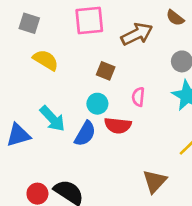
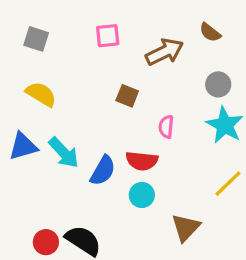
pink square: (89, 21) -> (108, 36), size x0.7
yellow semicircle: (46, 60) -> (41, 94), moved
cyan circle: (97, 104) -> (142, 195), moved
blue triangle: (18, 135) -> (23, 146), moved

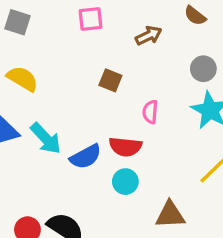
brown arrow: (165, 52) -> (149, 36), size x0.7
blue semicircle: (103, 171) -> (86, 157), turned 32
brown triangle: (186, 228) -> (170, 215), turned 44

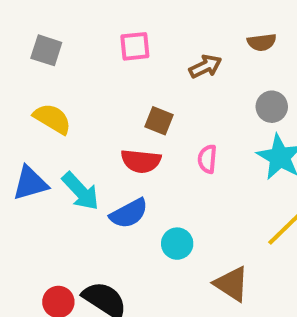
brown semicircle: (195, 16) -> (262, 42), turned -45
red semicircle: (125, 147) -> (141, 161), moved
brown triangle: (170, 215) -> (231, 284), turned 36

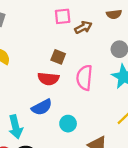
pink square: (135, 46) -> (63, 16), moved
pink semicircle: (207, 159) -> (84, 78), size x1.6
cyan arrow: (81, 191) -> (16, 127), moved, turned 30

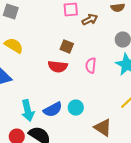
pink semicircle: (84, 78) -> (91, 66), size x0.7
blue semicircle: (42, 107) -> (53, 110), moved

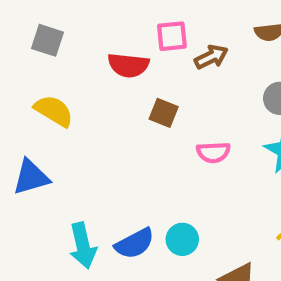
pink semicircle: (91, 66) -> (213, 152), turned -98
red semicircle: (58, 67) -> (128, 65), moved

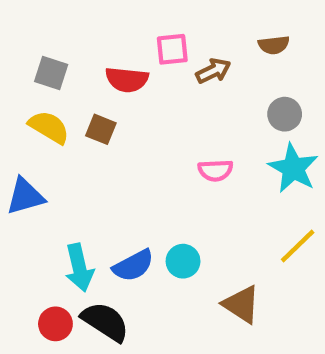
gray square: (48, 40) -> (51, 73), moved
brown square: (164, 113) -> (101, 129), moved

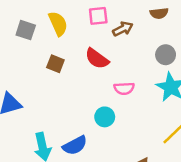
red semicircle: (127, 80) -> (97, 59), moved, turned 30
yellow semicircle: (49, 127) -> (58, 24), moved, turned 35
cyan circle: (183, 261) -> (105, 117), moved

